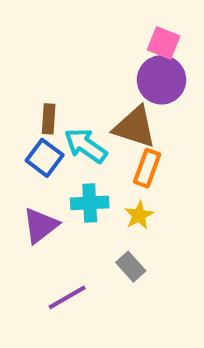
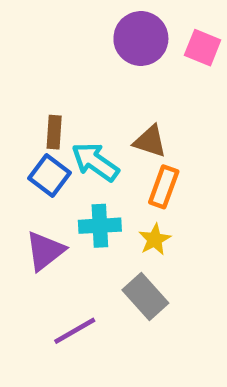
pink square: (164, 43) -> (203, 48), moved
purple circle: (161, 80) -> (141, 39), moved
brown triangle: (135, 127) -> (150, 141), size x0.7
gray rectangle: (131, 267) -> (145, 296), size x1.4

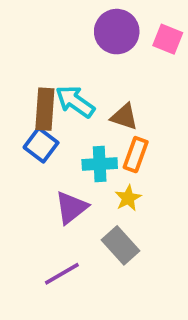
brown rectangle: (54, 132) -> (45, 109), size x1.5
cyan arrow: (95, 162) -> (75, 102), moved
cyan cross: (100, 226) -> (100, 164), moved
purple triangle: (45, 251) -> (71, 208), moved

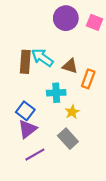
blue square: (41, 145) -> (25, 111), moved
orange rectangle: (136, 155) -> (88, 79), moved
purple triangle: (71, 208) -> (27, 129), moved

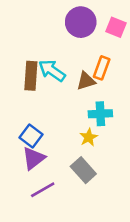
brown triangle: (70, 66) -> (86, 81), turned -35
orange rectangle: (88, 79) -> (102, 68), moved
cyan cross: (56, 93) -> (100, 114), moved

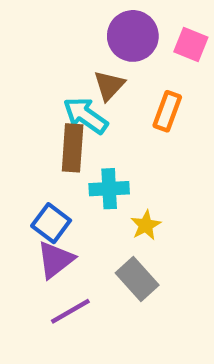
brown rectangle: (31, 76) -> (73, 148), moved
brown triangle: (86, 81) -> (109, 85), moved, turned -30
cyan cross: (100, 114) -> (109, 189), moved

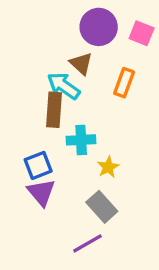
brown triangle: (109, 85) -> (81, 64), turned -30
blue square: (51, 223) -> (38, 165), turned 32
purple triangle: (55, 260) -> (41, 192), turned -32
purple line: (70, 311) -> (87, 243), moved

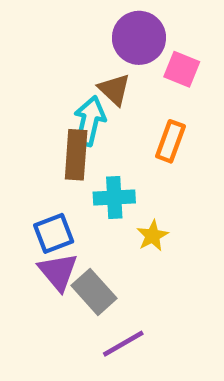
pink square: (142, 33) -> (182, 69), moved
orange rectangle: (124, 83) -> (170, 141), moved
cyan arrow: (64, 86) -> (90, 121), turned 68
gray rectangle: (102, 207) -> (94, 292), moved

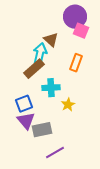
purple circle: (139, 38) -> (75, 17), moved
brown rectangle: (76, 155) -> (34, 69), turned 45
gray rectangle: (94, 292) -> (42, 130), turned -60

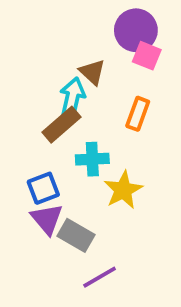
yellow star: (68, 105) -> (123, 190), size x1.5
gray rectangle: (42, 130) -> (76, 235), turned 42

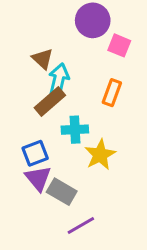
purple circle: (136, 30) -> (93, 20), moved
brown triangle: (92, 72) -> (43, 59), moved

